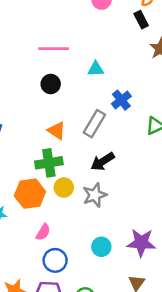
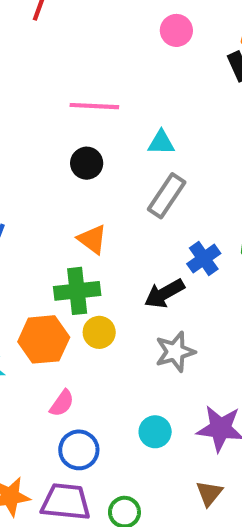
blue cross: (121, 100) -> (204, 259), moved
gray rectangle: (94, 124) -> (167, 196), moved
gray star: (95, 195) -> (175, 352), moved

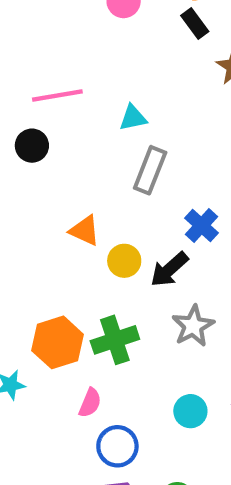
black circle: (87, 163) -> (32, 146), moved
green cross: (77, 291) -> (115, 340), moved
yellow circle: (99, 332) -> (124, 261), moved

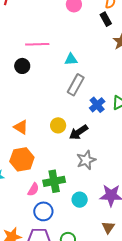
blue cross: (201, 225) -> (97, 105), moved
orange triangle: (85, 231) -> (21, 127), moved
green cross: (115, 340) -> (54, 181), moved

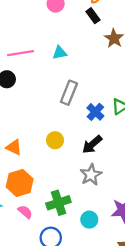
cyan triangle: (71, 59) -> (60, 53), moved
black arrow: (79, 132) -> (92, 144), moved
pink semicircle: (33, 189) -> (25, 212), moved, turned -72

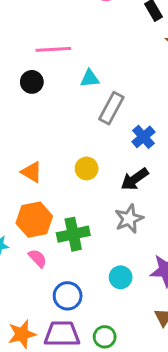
cyan triangle: (60, 53) -> (90, 78), moved
green cross: (58, 203) -> (73, 234), moved

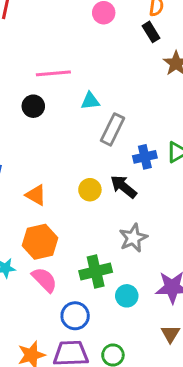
blue cross: (143, 137) -> (145, 157), turned 30
black arrow: (135, 179) -> (123, 187), moved, turned 76
green cross: (73, 234) -> (96, 271), moved
pink semicircle: (38, 258) -> (44, 280), size x1.4

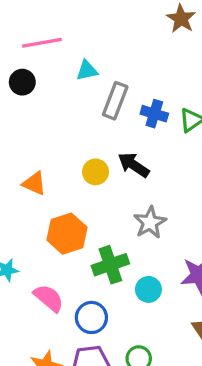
blue cross: (145, 157) -> (154, 114), moved, turned 35
orange hexagon: (40, 242) -> (67, 234), moved
pink semicircle: (44, 280) -> (49, 298), moved

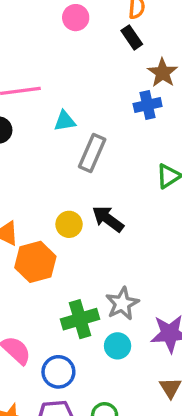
blue cross: (154, 114) -> (148, 105), moved, turned -32
gray star: (150, 223) -> (122, 304), moved
orange hexagon: (67, 234) -> (35, 262), moved

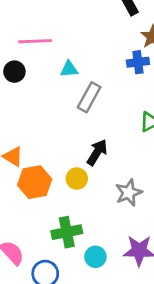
black arrow: (108, 219) -> (97, 152), turned 80
yellow circle: (69, 224) -> (77, 179), moved
gray star: (122, 304) -> (129, 193), moved

